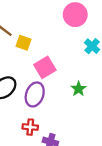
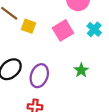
pink square: (45, 67) -> (63, 30), moved

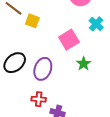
pink square: (63, 30) -> (69, 40), moved

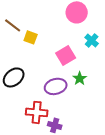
purple ellipse: (43, 69) -> (56, 86), moved, turned 55
red cross: (39, 99) -> (37, 112), size x1.5

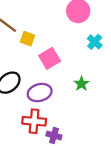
pink square: (66, 55) -> (50, 58), moved
purple ellipse: (56, 86) -> (40, 93), moved

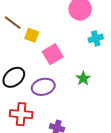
cyan cross: (95, 42) -> (96, 38), turned 32
red cross: (34, 121) -> (21, 114), moved

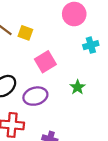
yellow square: (32, 35) -> (25, 33), moved

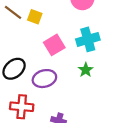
cyan cross: (91, 45) -> (88, 39), moved, size x1.5

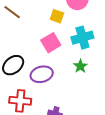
yellow square: (35, 17) -> (57, 16), moved

